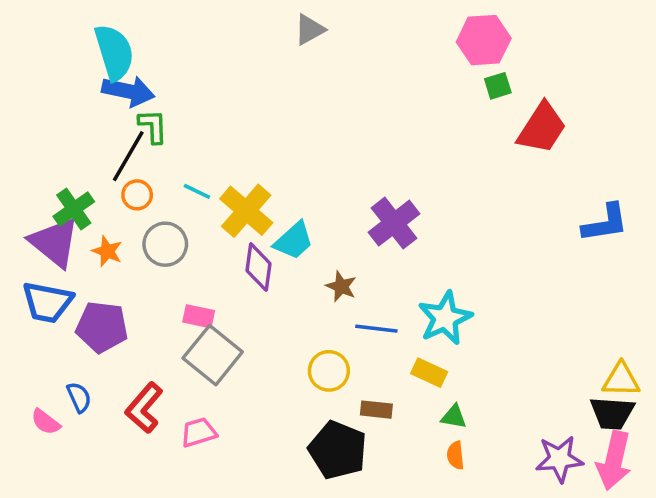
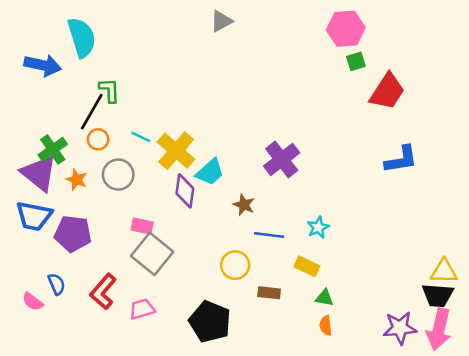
blue arrow: (128, 91) -> (43, 65), moved
blue L-shape: (605, 223) -> (401, 159), moved
cyan star: (445, 318) -> (318, 227), size x0.6
black pentagon: (338, 450) -> (210, 322), moved

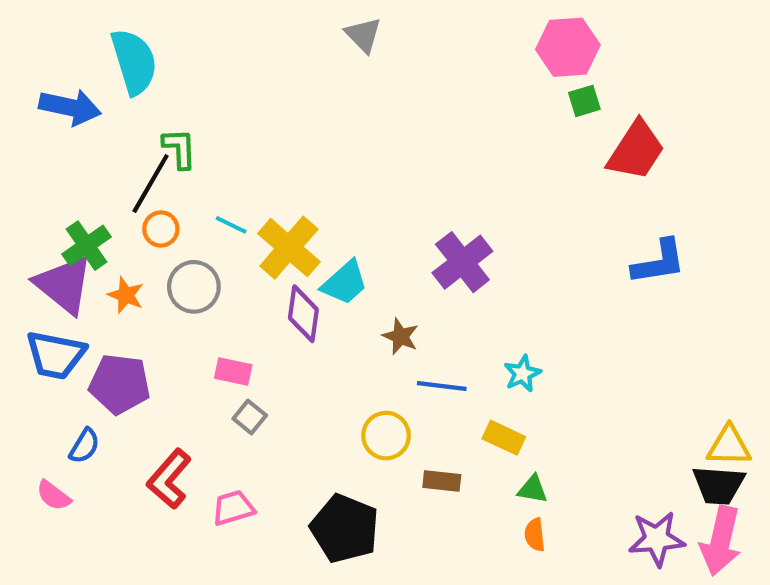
gray triangle: (221, 21) -> (363, 35), turned -45
gray square: (152, 254) -> (250, 417), size x0.5
blue semicircle: (57, 284) -> (84, 446), moved, turned 55

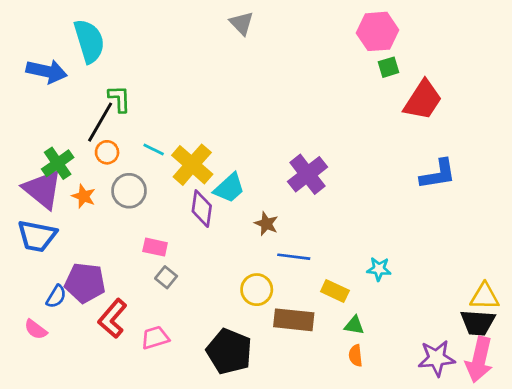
cyan star: (522, 374) -> (379, 269), moved, turned 30
purple pentagon: (120, 384) -> (85, 283), moved
brown rectangle: (442, 481) -> (294, 320), size x1.6

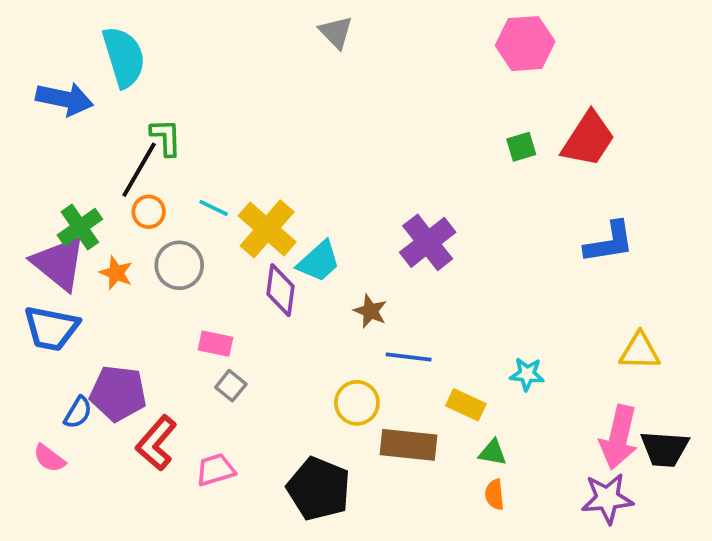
green square: (388, 67) -> (521, 147), moved
yellow triangle: (485, 296) -> (640, 351), moved
pink arrow: (479, 360) -> (619, 437), moved

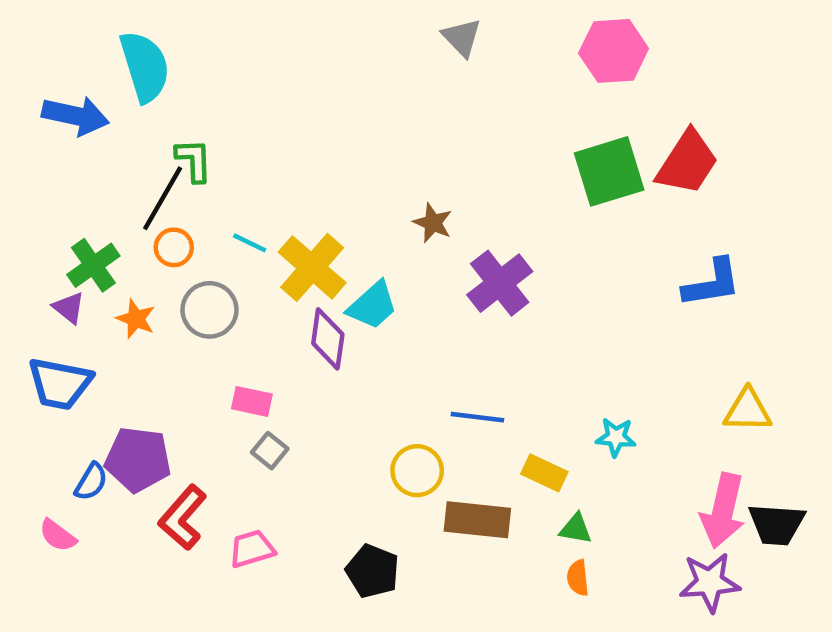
gray triangle: (336, 32) -> (462, 37), moved
green square: (521, 147) -> (609, 171), size x2.0
purple triangle: (59, 263) -> (69, 308), size x0.5
brown star: (370, 311) -> (433, 223), moved
black pentagon: (319, 489) -> (372, 571), size x0.7

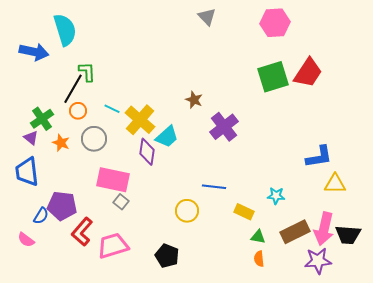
blue L-shape: (712, 283) -> (319, 157), moved
blue trapezoid: (60, 384) -> (27, 172), turned 72
pink rectangle: (252, 401) -> (113, 180), size x1.8
brown rectangle: (477, 520) -> (295, 232), moved, turned -32
pink trapezoid: (252, 549) -> (113, 246), size x1.5

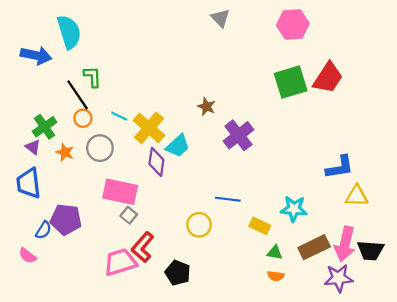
black line: (73, 89) -> (78, 95), turned -64
cyan star: (276, 196) -> (294, 209), size x1.4
red L-shape: (82, 232) -> (143, 247), moved
orange semicircle: (259, 259) -> (276, 276), turned -77

